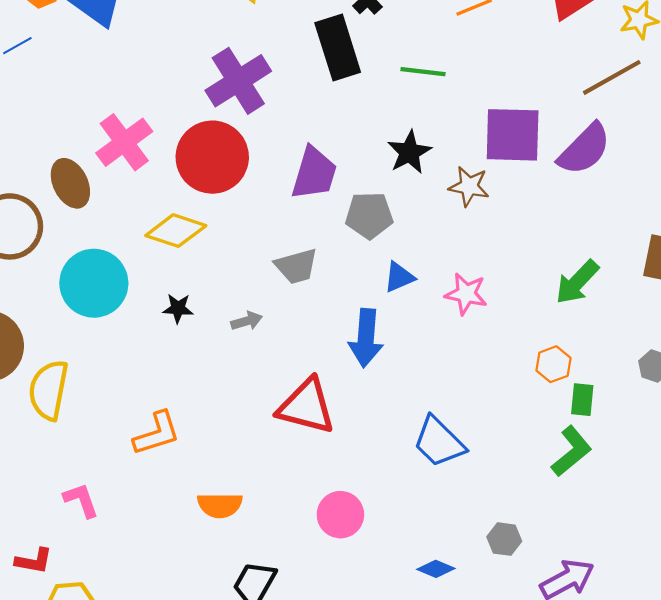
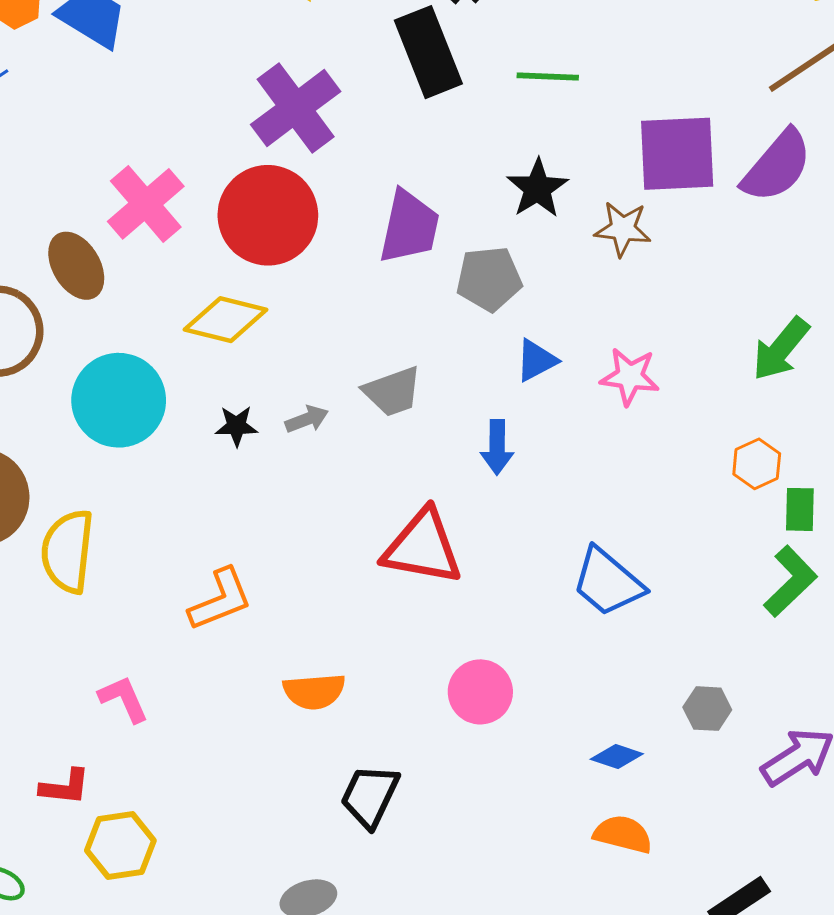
gray trapezoid: (296, 266) -> (392, 391), moved
gray arrow: (247, 321) -> (307, 419), moved
blue arrow: (366, 338) -> (497, 447), size x0.7

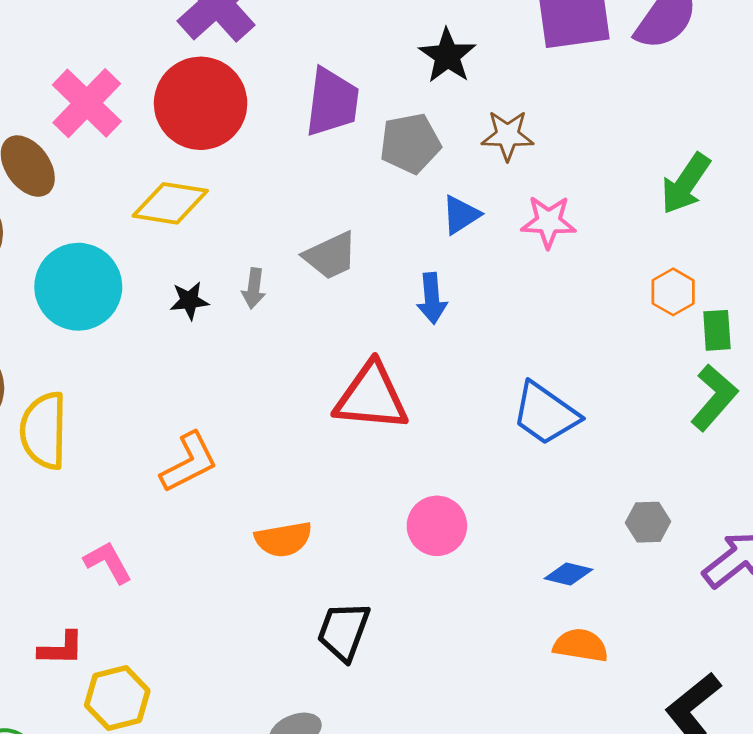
brown star: (623, 229) -> (508, 135), moved
gray arrow: (307, 419) -> (254, 288), turned 123

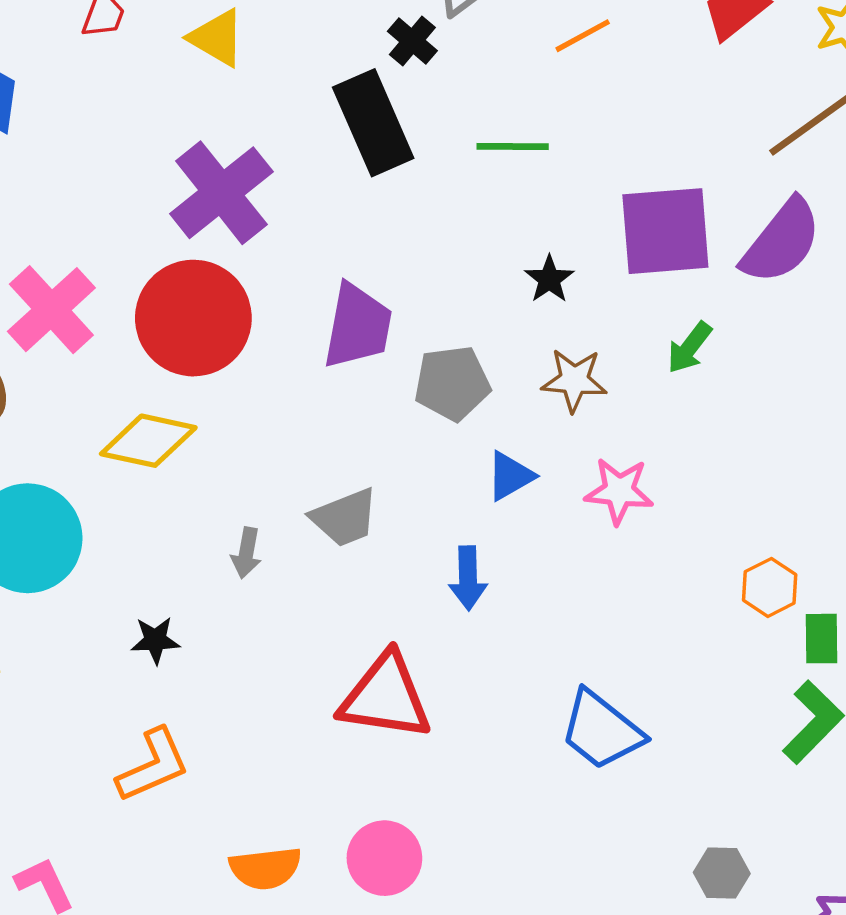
black star: (447, 56) -> (549, 279), moved, size x0.7
green arrow: (686, 184) -> (689, 348), moved, size x0.7
black star: (189, 301) -> (155, 640), moved
pink circle: (437, 526) -> (384, 858), moved

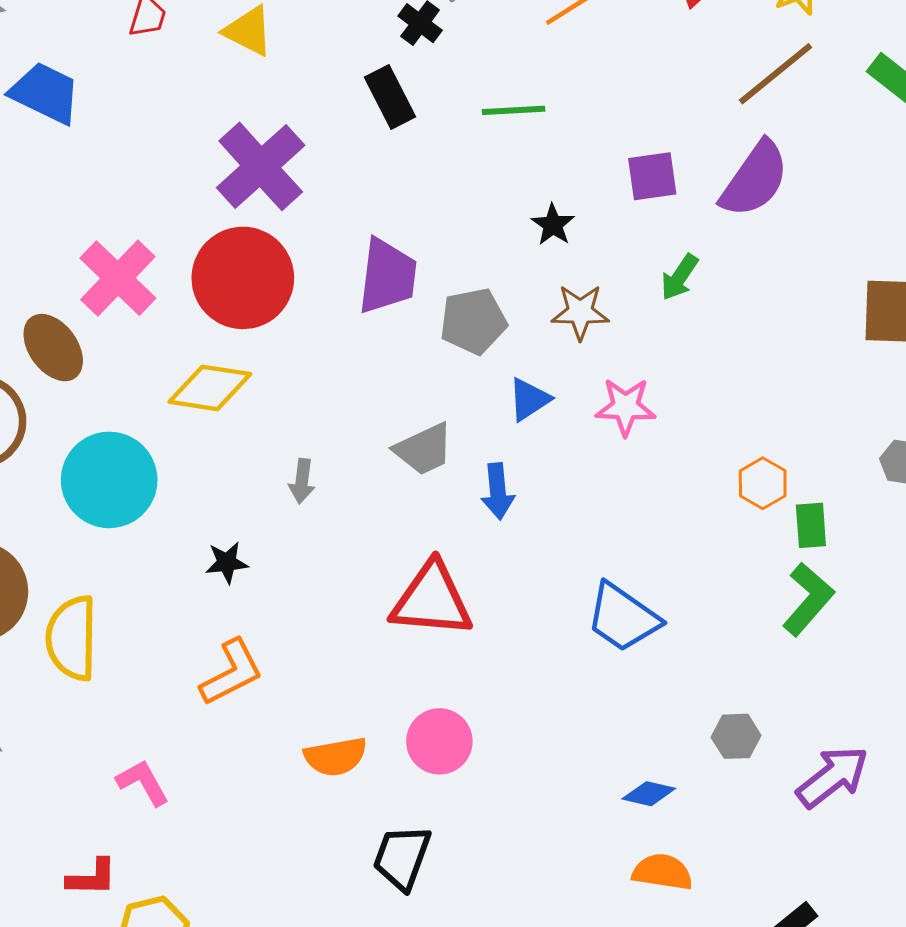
black rectangle: (373, 123) -> (390, 97), size x0.7
purple square: (665, 231) -> (652, 176), size x0.6
gray trapezoid: (345, 518) -> (424, 449), moved

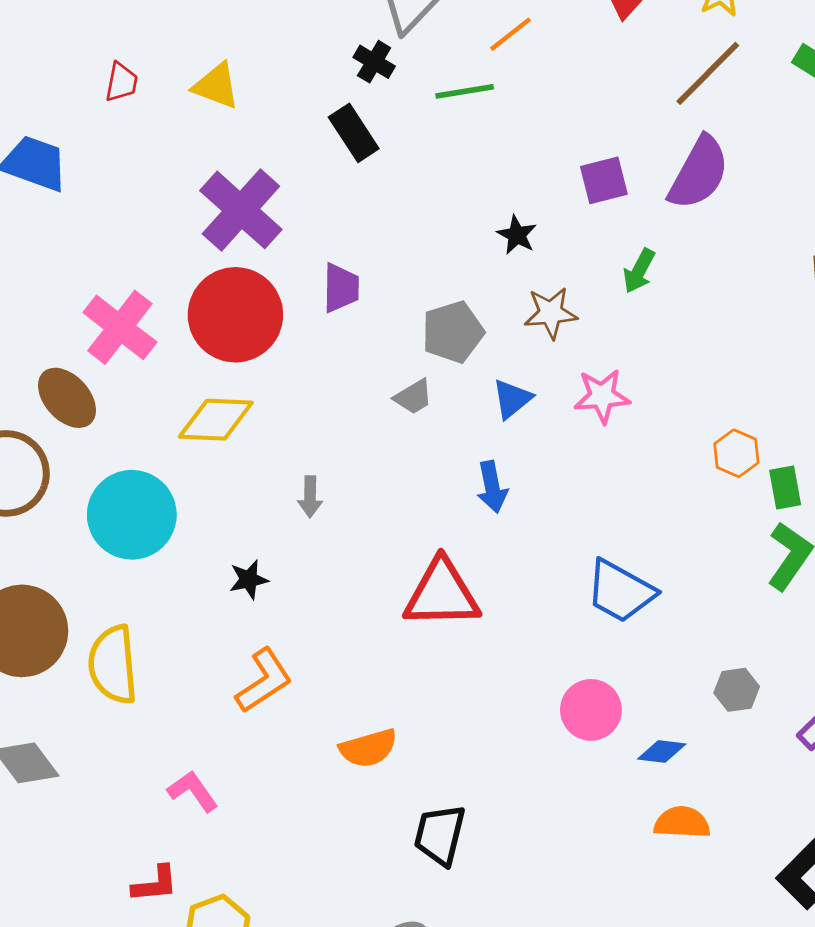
green line: (514, 110) -> (465, 91), moved
purple trapezoid: (387, 276) -> (341, 288), moved, size x0.7
gray trapezoid: (424, 449) -> (413, 397), moved, size x0.7
pink circle: (439, 741) -> (591, 710), moved

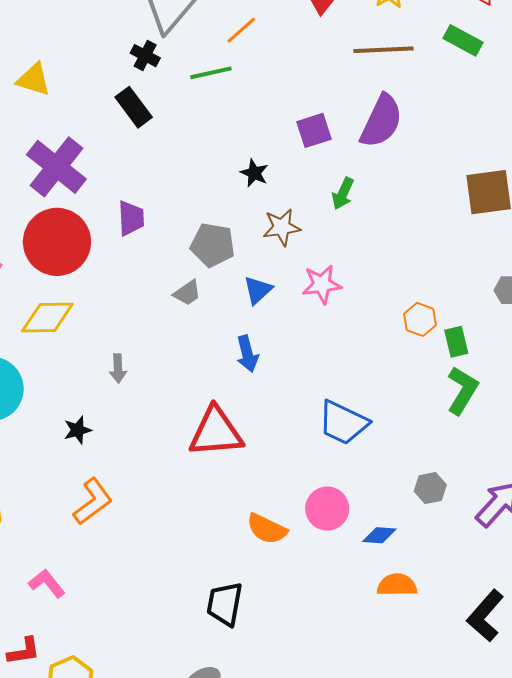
brown line: (708, 73) -> (384, 50), turned 46
gray pentagon: (453, 332) -> (213, 245), turned 30
orange semicircle: (368, 748) -> (267, 529), moved, turned 45

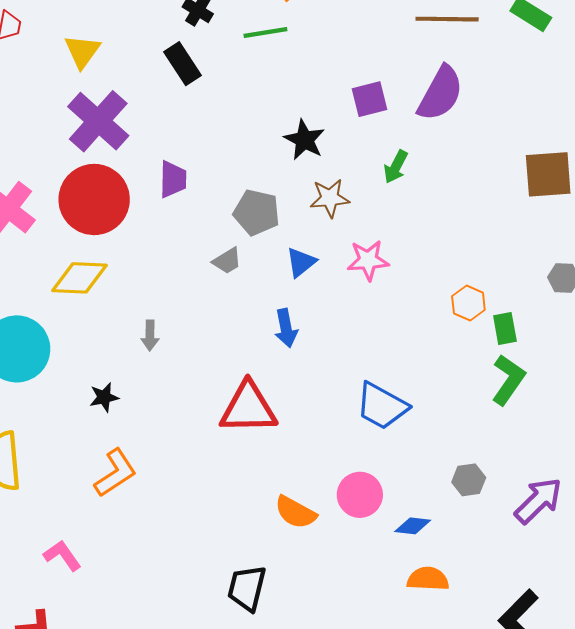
yellow triangle: (34, 80) -> (82, 51), moved, turned 45
black star: (254, 173) -> (304, 140), size x1.4

